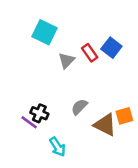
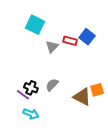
red rectangle: (90, 53) -> (70, 41), turned -40
gray semicircle: (79, 107) -> (52, 85), moved
cyan arrow: (57, 147) -> (31, 114), moved, turned -35

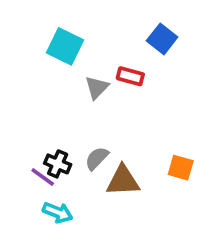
blue square: (87, 37) -> (162, 39), moved
orange square: (97, 90) -> (181, 168), turned 32
brown triangle: (82, 97) -> (123, 181), moved, turned -30

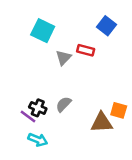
brown triangle: (123, 181) -> (102, 123), moved

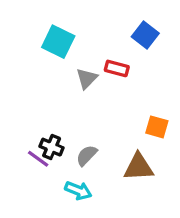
gray semicircle: (64, 104) -> (87, 155), moved
orange square: (119, 110) -> (157, 127), moved
cyan arrow: (38, 140) -> (78, 191), moved

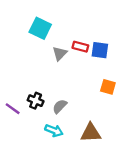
blue square: (145, 35) -> (100, 50), moved, turned -30
purple line: (38, 159) -> (13, 109), moved
brown triangle: (139, 167) -> (91, 133), moved

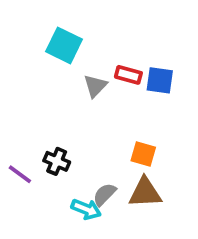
orange square: (108, 87) -> (143, 154), moved
gray semicircle: (60, 106) -> (105, 194), moved
brown triangle: (91, 133) -> (145, 193), moved

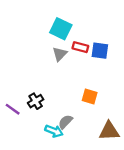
cyan square: (64, 45) -> (61, 29), moved
black cross: (57, 161) -> (36, 101), turned 35
brown triangle: (145, 193) -> (109, 131), moved

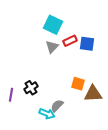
red rectangle: (80, 47) -> (70, 41), turned -40
purple line: (13, 109) -> (11, 95), turned 64
brown triangle: (109, 131) -> (93, 94), moved

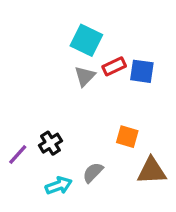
brown triangle: (93, 94) -> (152, 171), moved
purple line: (11, 95) -> (18, 155), turned 32
cyan arrow: (47, 114) -> (59, 186), moved, turned -42

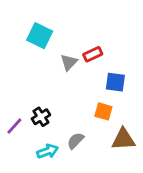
cyan square: (86, 40) -> (40, 36), moved
blue square: (142, 71) -> (115, 82), moved

